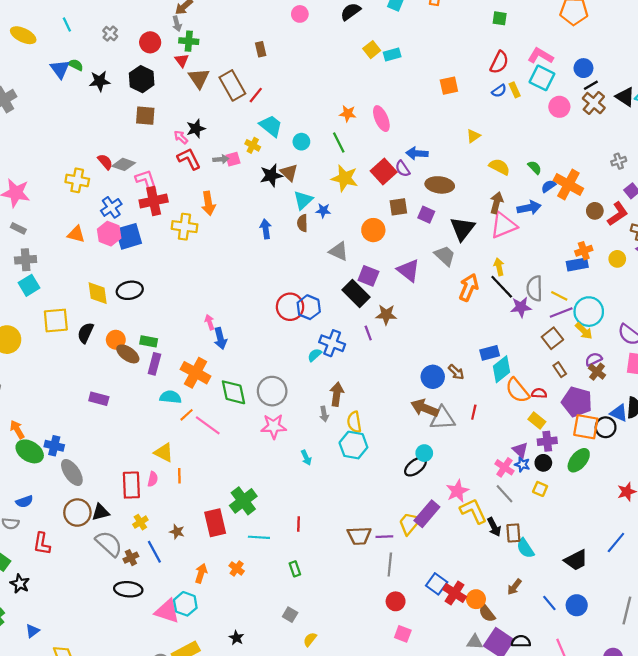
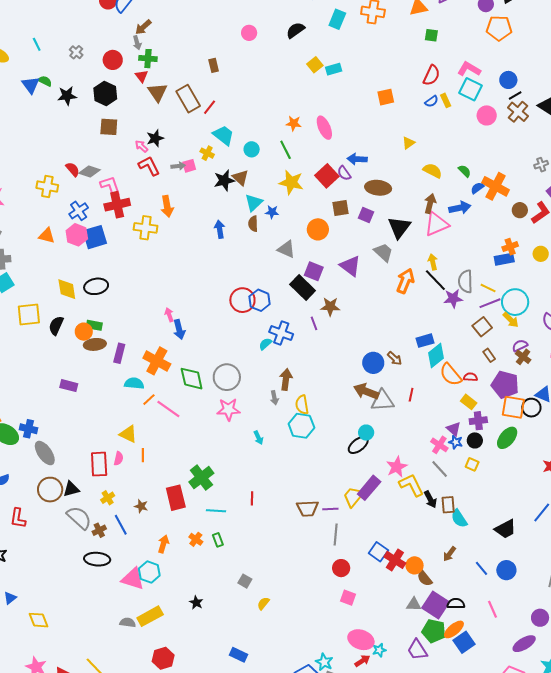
green rectangle: (149, 341) -> (94, 325), moved
brown ellipse: (128, 354) -> (95, 344), turned -40
green rectangle: (295, 569) -> (218, 540), moved

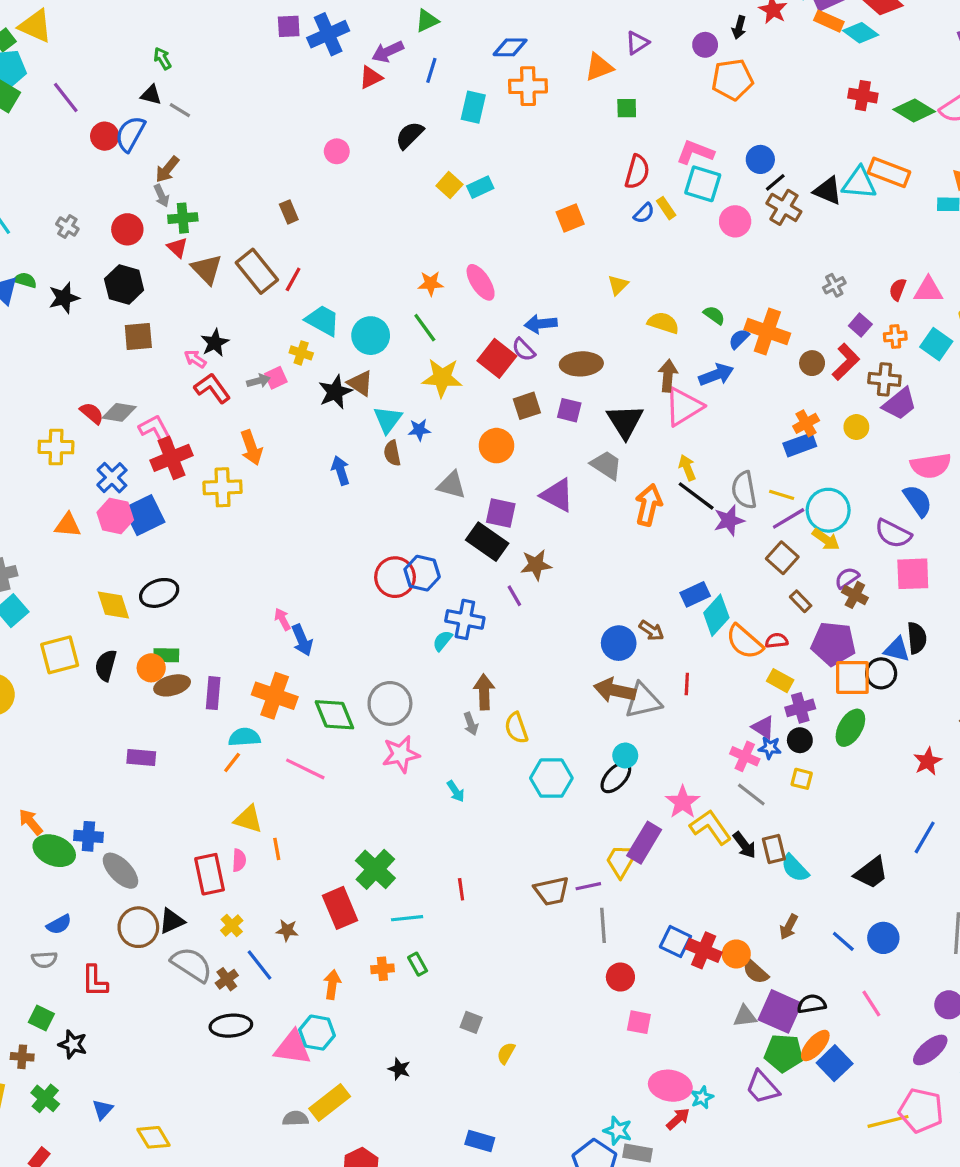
cyan circle: (252, 149) -> (371, 336), size x1.5
orange line: (149, 400) -> (232, 762), moved
cyan hexagon: (301, 426) -> (551, 778), moved
orange cross: (196, 539) -> (382, 969), turned -32

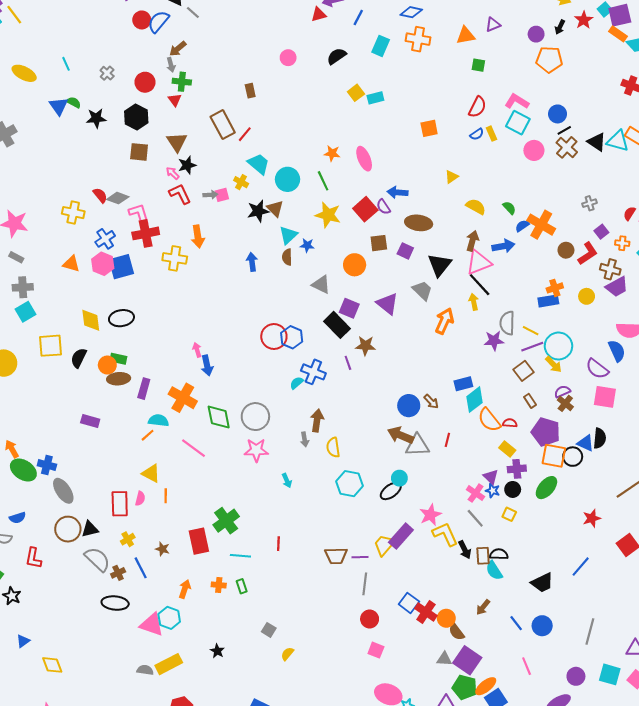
brown triangle: (207, 269) -> (177, 142), moved
black line: (696, 496) -> (480, 285), moved
black semicircle: (812, 1004) -> (499, 554), moved

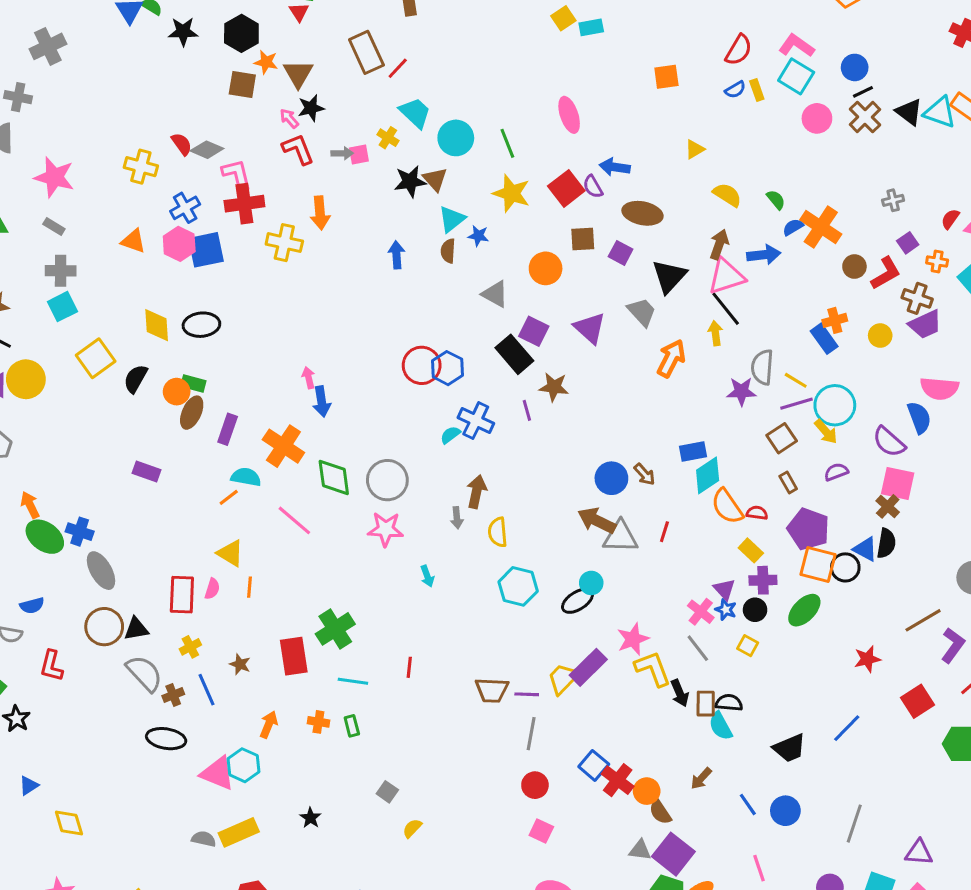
orange star: (332, 153) -> (266, 62), moved
blue rectangle: (548, 301) -> (824, 339), turned 60
yellow square: (50, 346) -> (96, 358), turned -35
brown ellipse: (119, 379) -> (192, 413), turned -65
brown cross: (565, 403) -> (888, 506), moved

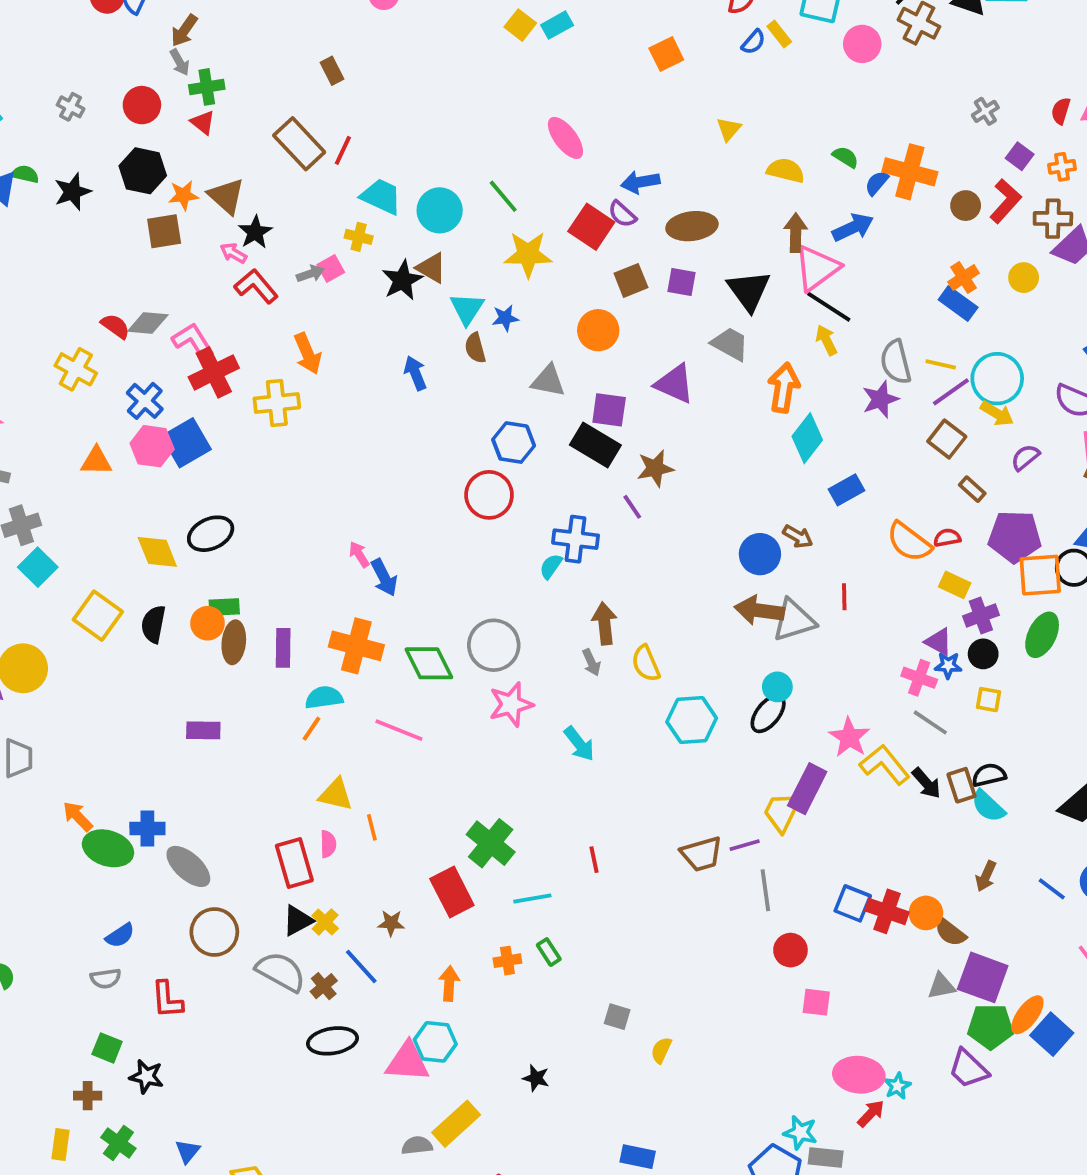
yellow cross: (141, 167) -> (76, 369), turned 32
blue hexagon: (447, 368) -> (514, 443), moved
cyan diamond: (708, 475) -> (807, 438), moved
cyan arrow: (427, 576) -> (579, 744), size x1.4
black triangle: (136, 629) -> (298, 921), moved

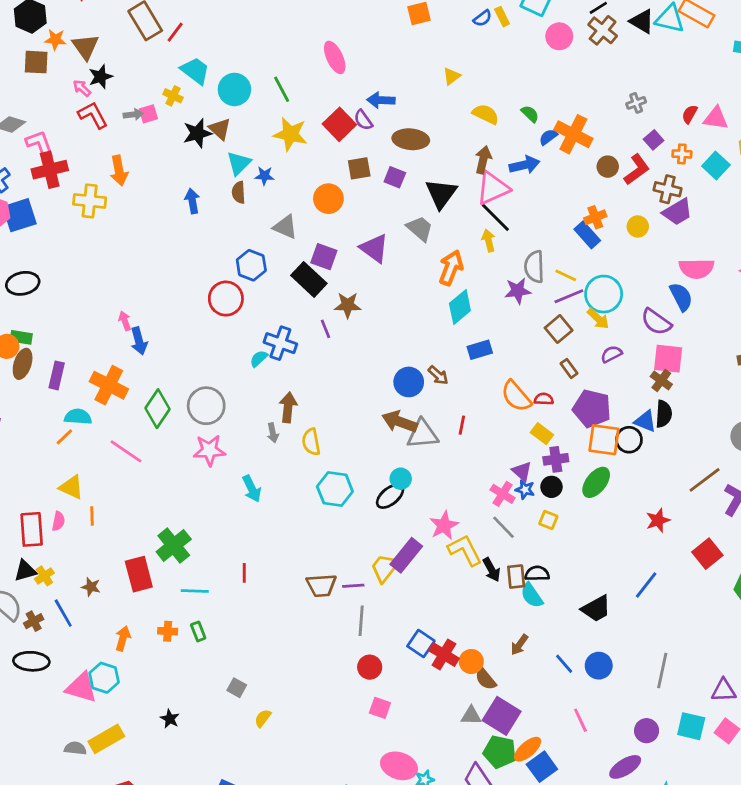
green diamond: (429, 663) -> (157, 409), turned 48

